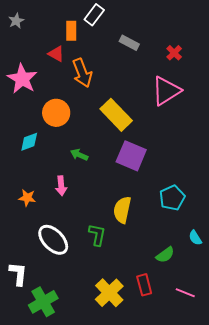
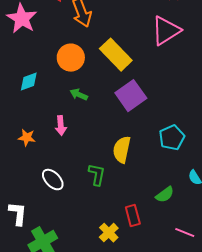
orange circle: (56, 113) -> (71, 58), moved
purple square: (131, 156) -> (131, 96), turned 32
white ellipse: (53, 240) -> (53, 180), size x0.7
red rectangle: (144, 285) -> (133, 216), moved
yellow cross: (109, 293) -> (109, 233), size x0.7

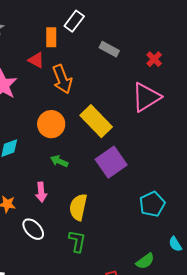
yellow semicircle: (122, 150) -> (78, 207), moved
white ellipse: (53, 180) -> (33, 229), moved

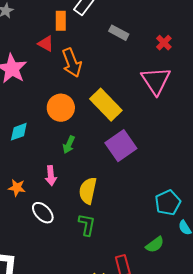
pink triangle: (146, 97) -> (156, 81), turned -32
green arrow: (59, 161) -> (69, 145), turned -90
cyan pentagon: (152, 204) -> (168, 203), moved

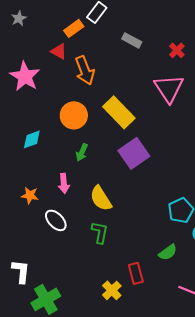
orange rectangle: (61, 21) -> (74, 28), turned 54
yellow semicircle: (88, 191) -> (101, 198), turned -44

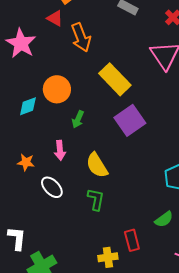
orange circle: (74, 115) -> (57, 89), moved
yellow cross: (112, 290) -> (108, 257), turned 36

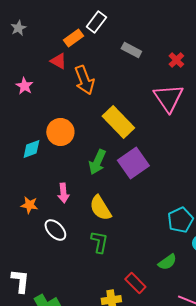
pink star: (21, 43) -> (24, 86), size x0.6
green arrow: (78, 119) -> (97, 162), moved, size x1.4
red rectangle: (132, 240) -> (135, 283), turned -30

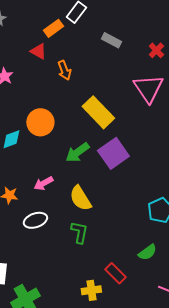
orange arrow: (84, 80) -> (64, 70), size x0.7
green arrow: (97, 162) -> (77, 152), turned 30
pink arrow: (63, 193) -> (43, 183), turned 66
white ellipse: (55, 230) -> (35, 220), turned -65

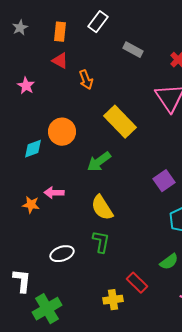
orange rectangle: (53, 28) -> (60, 32), moved, turned -48
purple square: (113, 153) -> (164, 181), moved, size x0.7
pink arrow: (43, 183) -> (54, 193), moved, turned 30
white ellipse: (35, 220) -> (62, 254), moved

